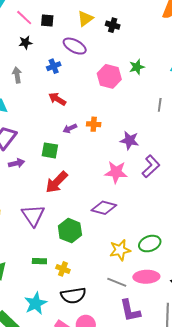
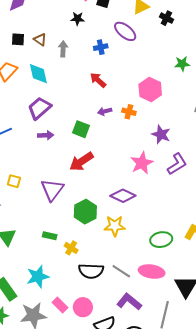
pink hexagon: (109, 76) -> (150, 90), moved
pink star: (116, 172) -> (142, 163), turned 30
yellow star: (120, 250) -> (115, 226), moved
black semicircle: (73, 295) -> (91, 271), moved
purple L-shape: (130, 311) -> (129, 302), turned 130

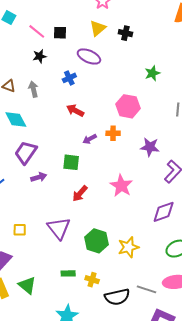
red arrow: (81, 162) -> (80, 193), size x0.7
pink star: (142, 163) -> (121, 186), moved
purple diamond: (123, 196) -> (164, 212), moved, turned -30

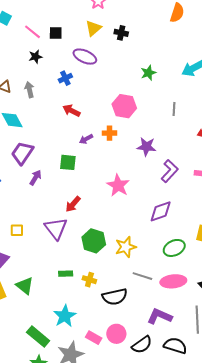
purple arrow: (39, 177) -> (35, 178), turned -42
red arrow: (80, 193) -> (73, 204), moved
gray line: (147, 289) -> (142, 276), moved

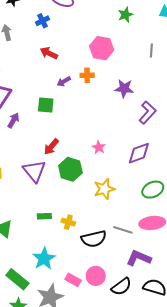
pink star: (118, 185) -> (99, 147), moved, size x0.6
green hexagon: (94, 241) -> (70, 169), moved
gray line: (142, 276) -> (123, 230), moved

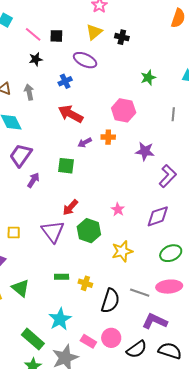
red arrow: (49, 53) -> (71, 114), size x1.4
black semicircle: (94, 239) -> (110, 301), turned -60

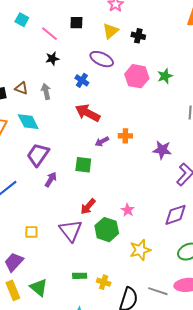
black square: (56, 36) -> (76, 23), moved
blue cross: (65, 81) -> (82, 80), turned -32
pink hexagon: (124, 110) -> (137, 76), moved
pink star: (118, 209) -> (128, 210), moved

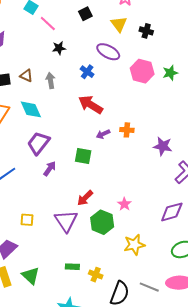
black square: (76, 23) -> (85, 14), turned -32
yellow triangle: (111, 31) -> (119, 24), turned -30
pink line: (50, 34) -> (48, 24), moved

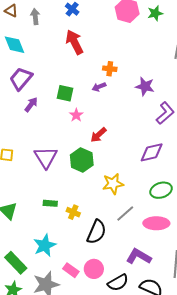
red arrow: (91, 105) -> (74, 42), turned 30
purple arrow: (103, 134) -> (99, 87), moved
red arrow: (85, 198) -> (98, 135), moved
pink star: (124, 204) -> (76, 115), moved
gray line: (149, 287) -> (125, 214), moved, turned -66

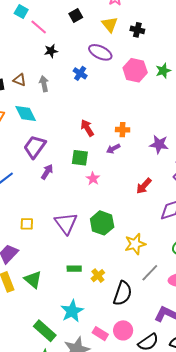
red arrow: (74, 42) -> (87, 128), moved, size x0.7
red arrow: (98, 135) -> (144, 186), moved
yellow cross: (73, 212) -> (98, 276), turned 32

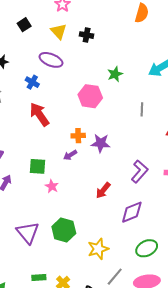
pink hexagon: (135, 70) -> (90, 96), moved
red arrow: (87, 128) -> (39, 114), moved, size x1.4
purple star: (159, 144) -> (101, 143), moved

